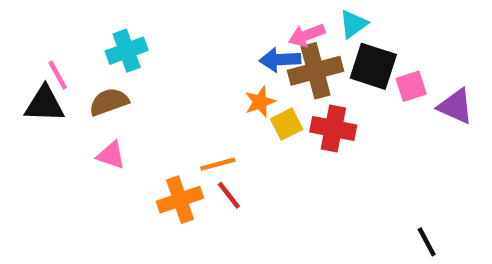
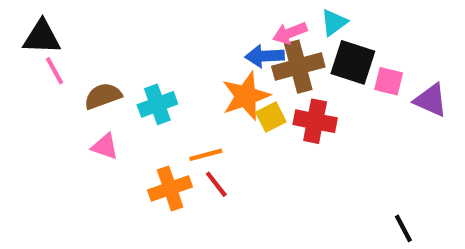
cyan cross: (127, 51) -> (157, 104), moved
pink square: (411, 86) -> (389, 81), turned 32
orange star: (260, 102) -> (246, 96), size x1.6
black triangle: (44, 104) -> (42, 37), moved

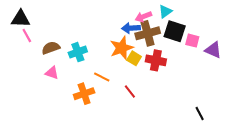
yellow square: (271, 117) -> (134, 58), turned -32
orange line: (206, 155) -> (102, 77), turned 42
red line: (216, 184) -> (130, 92), moved

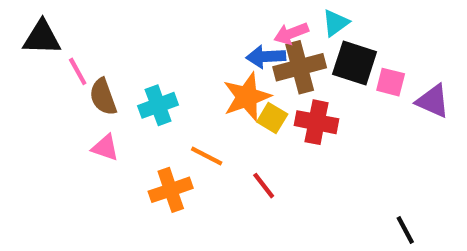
pink line: (27, 35) -> (78, 71), moved
brown semicircle: (51, 48) -> (103, 97), turned -90

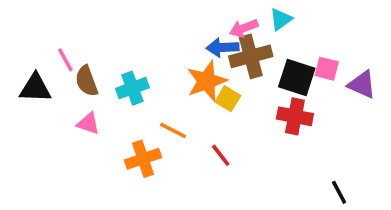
black triangle: (42, 38) -> (35, 88), moved
black square: (355, 63) -> (297, 78), moved
red cross: (317, 122) -> (295, 116), moved

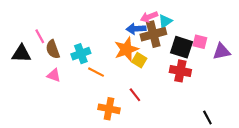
cyan triangle: (281, 19) -> (165, 21), moved
purple triangle: (362, 85) -> (222, 51), turned -36
orange line: (173, 130) -> (96, 72), moved
orange cross: (143, 159) -> (109, 109), moved, turned 30

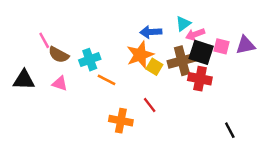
pink arrow: (149, 17) -> (195, 34), moved
brown cross: (153, 34) -> (182, 61), moved
brown semicircle: (53, 49) -> (59, 55), turned -42
purple triangle: (222, 51) -> (245, 45), moved
black triangle: (21, 54) -> (24, 80), moved

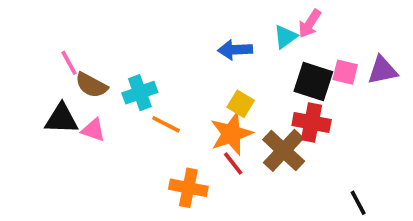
pink arrow: (195, 34) -> (310, 24), moved, turned -36
orange star: (140, 55) -> (231, 134), moved
brown cross: (182, 61) -> (284, 150), moved, turned -32
black triangle: (24, 80) -> (62, 119), moved

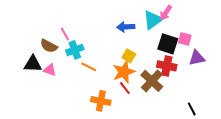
cyan triangle: (285, 37) -> (153, 20), size x1.5
pink line: (69, 63) -> (65, 34), moved
purple triangle: (382, 70) -> (197, 58), moved

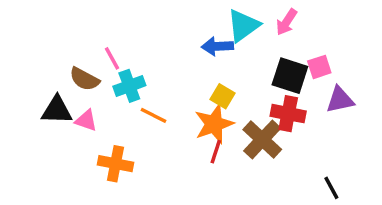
cyan triangle: (153, 20) -> (243, 26), moved
pink square: (185, 39) -> (319, 67), turned -32
red line: (125, 88) -> (216, 152), turned 56
orange cross: (101, 101) -> (116, 164), moved

